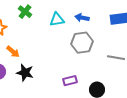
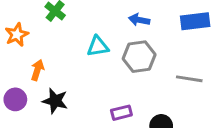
cyan triangle: (57, 20) -> (98, 46), moved
orange arrow: (13, 52) -> (37, 70), turned -112

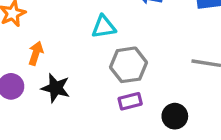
gray hexagon: (139, 57) -> (128, 65), moved

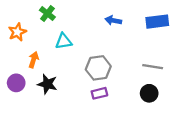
cyan triangle: (104, 27) -> (64, 41), moved
black circle: (175, 116) -> (149, 93), moved

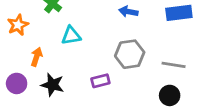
gray hexagon: (98, 68) -> (130, 54), moved
purple rectangle: (99, 93) -> (100, 81), moved

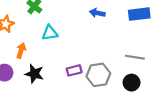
gray hexagon: (130, 54) -> (98, 75), moved

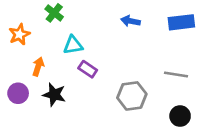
purple rectangle: (74, 70) -> (88, 69), moved, turned 48
black circle: (132, 83) -> (180, 116), moved

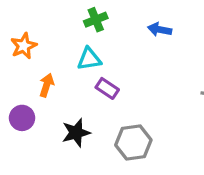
green cross: (54, 13) -> (96, 20), moved, turned 30
black star: (54, 95) -> (76, 133), moved, turned -30
gray hexagon: (132, 96) -> (133, 143), moved

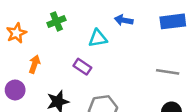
green cross: (96, 20) -> (56, 21), moved
cyan triangle: (89, 59) -> (98, 38), moved

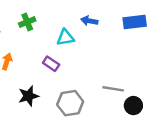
gray line: (168, 72) -> (113, 89), moved

